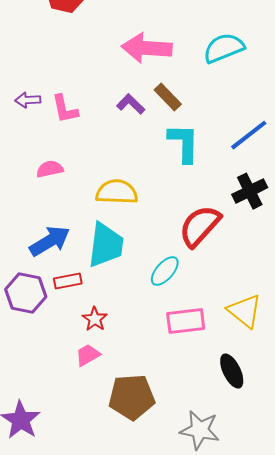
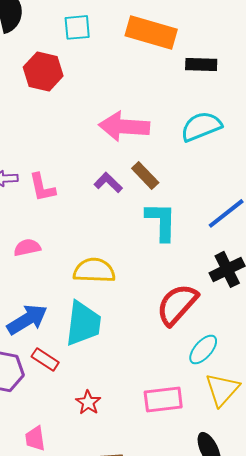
cyan ellipse: (165, 271) -> (203, 349), moved
red rectangle: (68, 281) -> (45, 359), turned 44
yellow triangle: (245, 311) -> (222, 389), turned 33
red star: (95, 319) -> (88, 402), moved
pink trapezoid: (88, 355) -> (35, 438), moved, turned -68

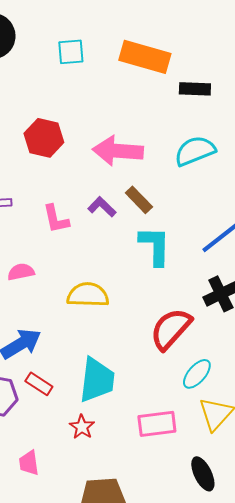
red hexagon: (43, 71) -> (44, 138), moved
pink L-shape: (42, 187) -> (56, 219), moved
cyan trapezoid: (83, 323) -> (97, 380), moved

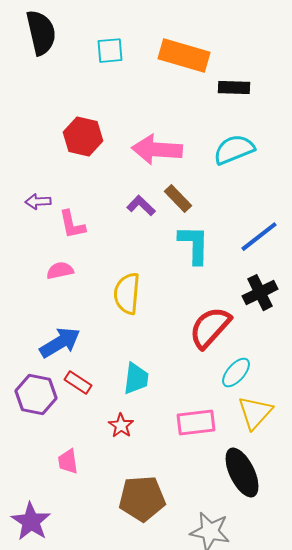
pink L-shape: (56, 219) -> (72, 225), moved
yellow semicircle: (88, 295) -> (127, 294), turned -87
cyan trapezoid: (97, 380) -> (136, 379), size x0.7
black ellipse: (203, 474) -> (242, 473), size x1.4

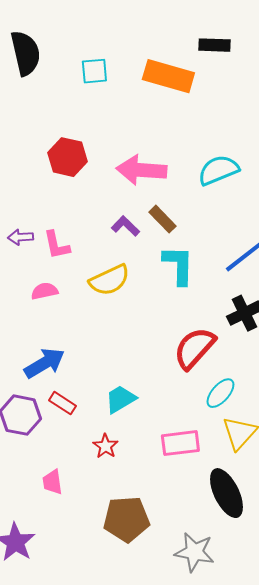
black rectangle: (234, 88) -> (214, 45), moved
purple arrow: (38, 202) -> (20, 237), moved
yellow semicircle: (127, 294) -> (109, 280), moved, turned -120
cyan trapezoid: (136, 379) -> (120, 399), turned -128

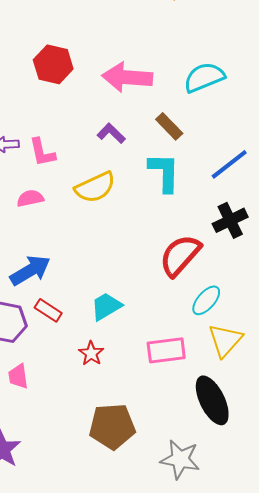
brown rectangle: (162, 219) -> (169, 126), moved
pink trapezoid: (52, 482) -> (18, 376), moved

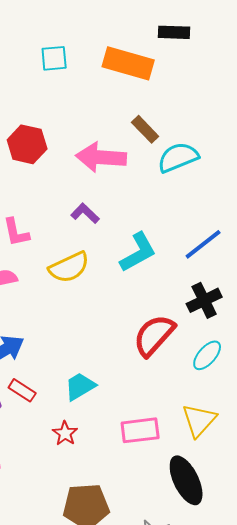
brown rectangle: (169, 126) -> (145, 129), moved
cyan L-shape: (164, 172) -> (138, 252), turned 60
cyan ellipse: (206, 300) -> (207, 355), moved

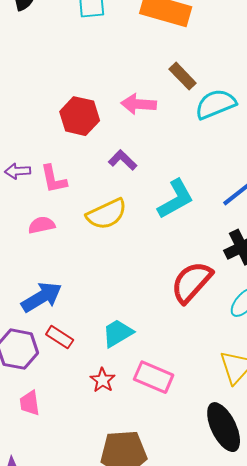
red hexagon: (27, 144) -> (80, 116), moved
pink arrow: (101, 157) -> (139, 104), size x0.7
pink rectangle: (140, 430) -> (154, 377), moved, turned 30

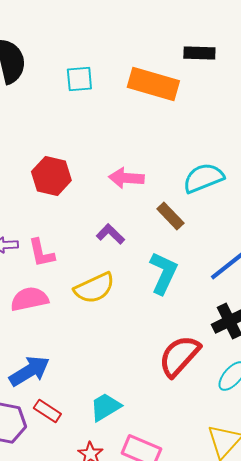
brown rectangle: (183, 76) -> (170, 216), moved
red hexagon: (80, 116) -> (51, 176), moved
cyan L-shape: (176, 199) -> (163, 273), turned -36
pink semicircle: (42, 225) -> (29, 299), size x1.4

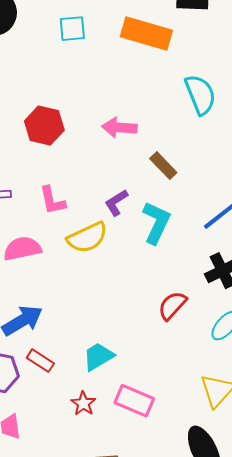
cyan semicircle: (203, 178) -> (200, 95), moved, turned 90
purple L-shape: (110, 234) -> (116, 203), moved, turned -76
pink L-shape: (41, 253) -> (52, 201), moved
red semicircle: (179, 356) -> (172, 306), size x0.7

